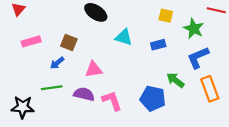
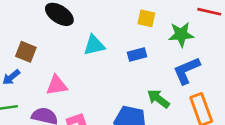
green star: (194, 29) -> (181, 34), turned -30
cyan triangle: (124, 37) -> (94, 45), turned -30

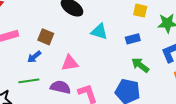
cyan triangle: (94, 45) -> (99, 32), turned 30
green arrow: (158, 99) -> (140, 65), moved

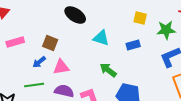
pink triangle: (70, 63) -> (61, 67), moved
green arrow: (140, 65) -> (108, 70), moved

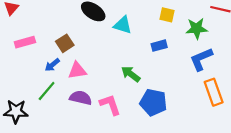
cyan triangle: (101, 38) -> (123, 25), moved
brown square: (50, 43) -> (65, 43), turned 35
green line: (34, 85) -> (47, 91), turned -42

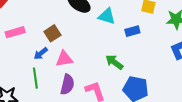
blue rectangle: (159, 46) -> (132, 31), moved
green line: (47, 91) -> (35, 78), turned -48
purple semicircle: (81, 98) -> (67, 84), turned 90

